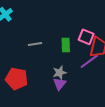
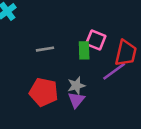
pink square: (86, 37) -> (96, 40), moved
red pentagon: (17, 79) -> (44, 92), moved

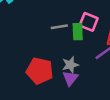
gray line: (45, 49) -> (59, 27), moved

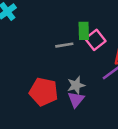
pink square: (89, 22) -> (95, 40), turned 30
green rectangle: (78, 32) -> (84, 31), moved

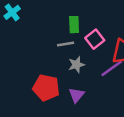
green rectangle: (84, 31) -> (74, 25), moved
gray star: (76, 85) -> (77, 65), moved

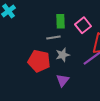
pink square: (95, 39) -> (83, 25), moved
red pentagon: (46, 88) -> (39, 61), moved

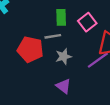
red pentagon: (39, 61) -> (30, 49), moved
purple triangle: (63, 80) -> (64, 86), turned -32

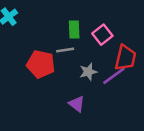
gray star: (64, 56) -> (88, 72), moved

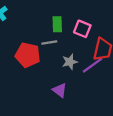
pink square: (102, 35) -> (82, 29), turned -30

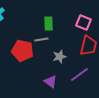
pink square: (82, 29) -> (83, 23), moved
purple line: (93, 65) -> (79, 75), moved

